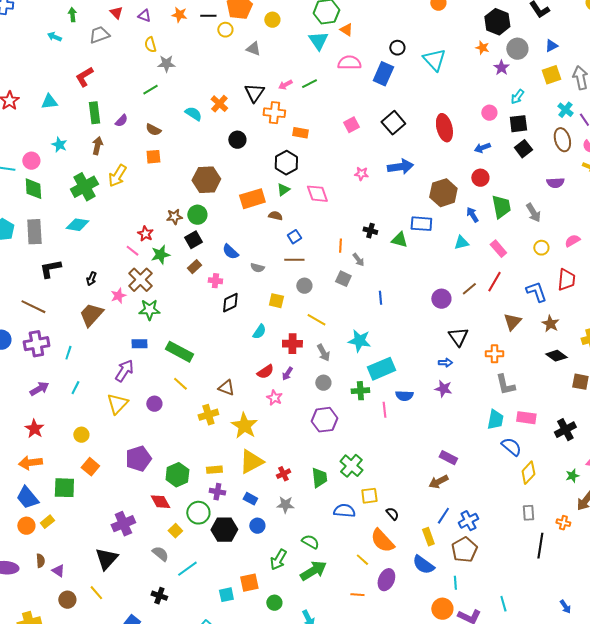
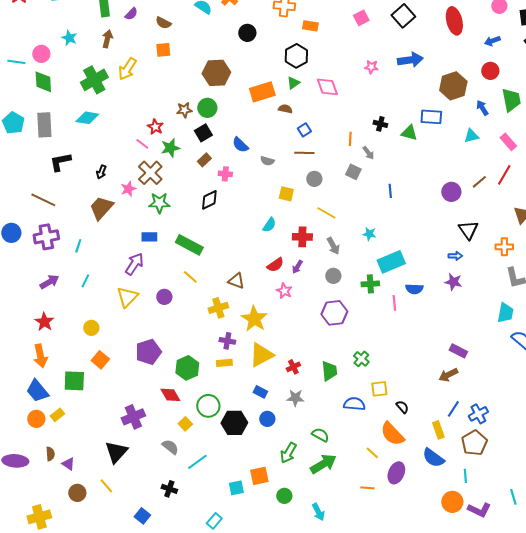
black diamond: (230, 303) -> (209, 200), moved
cyan star: (359, 341) -> (369, 234), size x0.6
orange arrow: (30, 463) -> (40, 356), turned -95
green cross: (351, 466) -> (361, 359), size x0.7
purple cross: (217, 492) -> (227, 341), moved

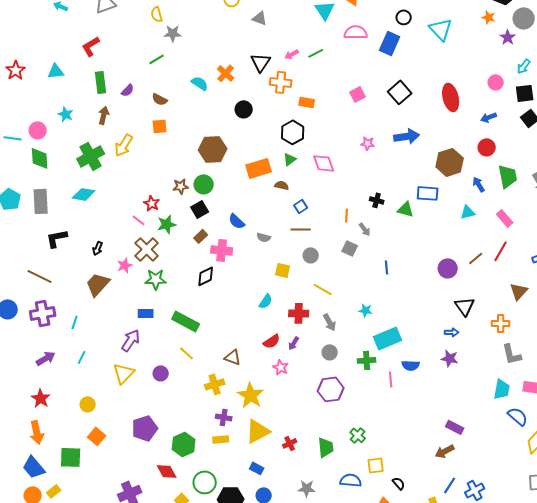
pink cross: (225, 174) -> (222, 250), size x1.5
gray star: (295, 398) -> (307, 488), moved

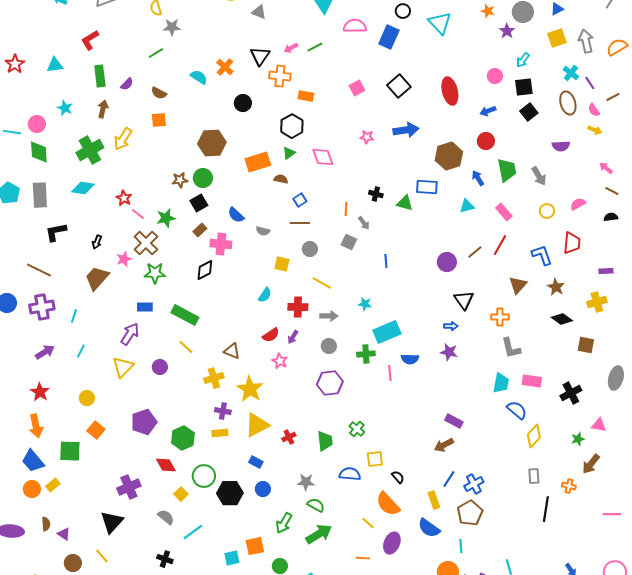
red star: (152, 203) -> (124, 198), moved
gray arrow: (330, 322) -> (329, 316), turned -60

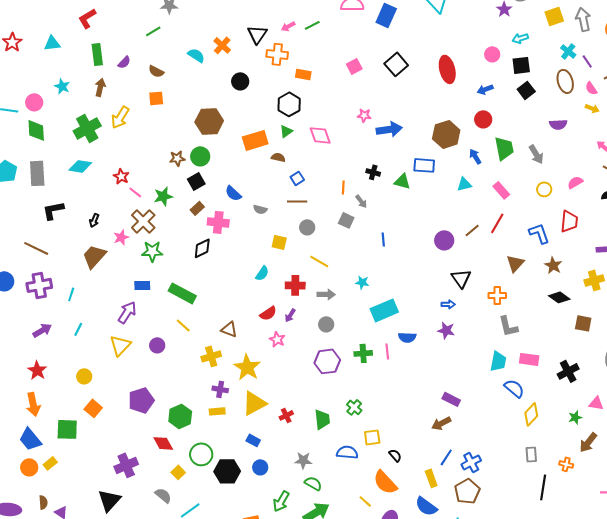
cyan arrow: (523, 60) -> (520, 38), turned 35
blue arrow: (406, 130) -> (389, 129), moved
green cross: (366, 354) -> (363, 353), moved

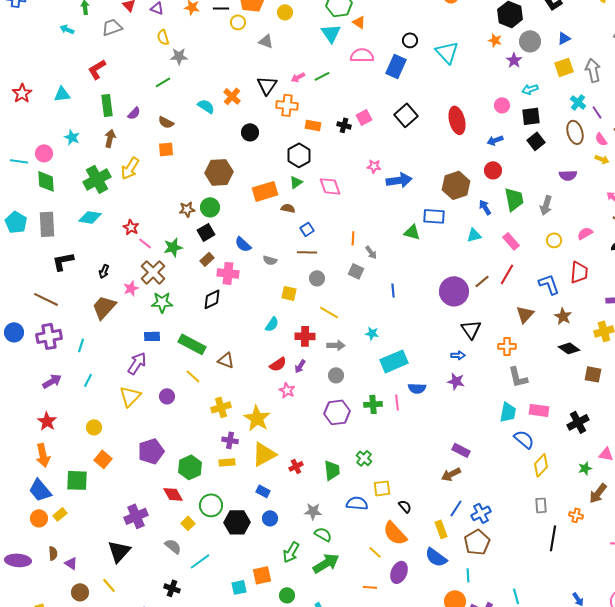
gray arrow: (536, 154) -> (546, 205), turned 48
black cross: (373, 172) -> (344, 125), moved
purple circle: (444, 240) -> (454, 291), size x1.5
brown triangle: (229, 329) -> (226, 360), moved

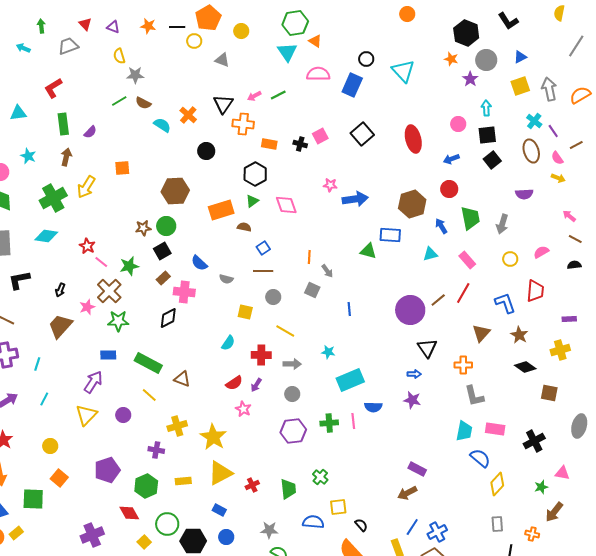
cyan arrow: (530, 89) -> (486, 108), turned 105
brown semicircle: (166, 122) -> (143, 103), moved
purple cross: (230, 440) -> (156, 450), moved

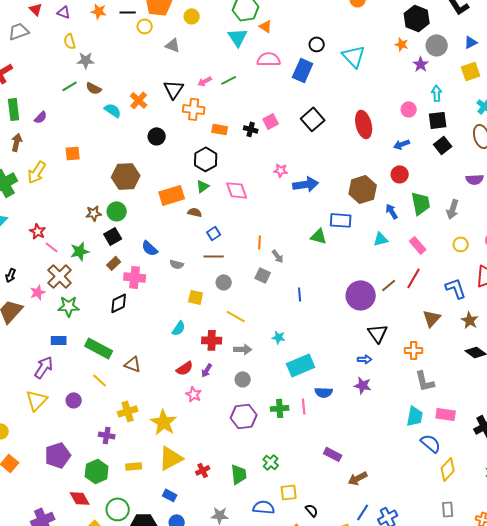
purple rectangle: (417, 469) -> (333, 454), moved

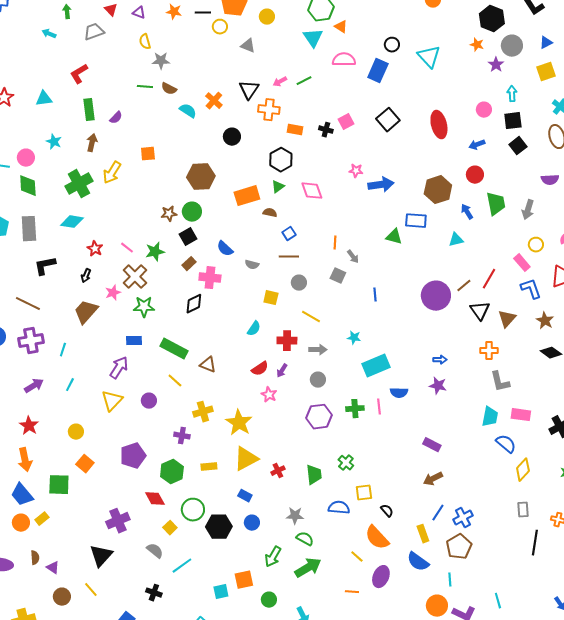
green line: (70, 86) -> (145, 87), turned 35
red star: (38, 231) -> (95, 249), moved
pink rectangle: (418, 245) -> (522, 263), moved
black triangle: (378, 333) -> (480, 311), moved
purple rectangle: (333, 454) -> (432, 445), moved

